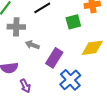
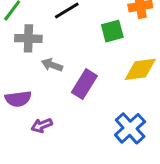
blue cross: (70, 80) -> (130, 128), moved
purple arrow: (25, 86) -> (42, 125), turned 96

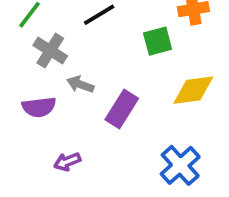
gray cross: (28, 38) -> (50, 51), turned 30
purple semicircle: (18, 99) -> (39, 107), moved

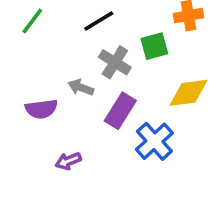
gray cross: (50, 51) -> (115, 62), moved
blue cross: (180, 165) -> (154, 141), moved

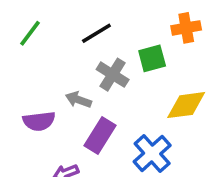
purple rectangle: (120, 111) -> (100, 136), moved

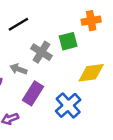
black line: (96, 33) -> (18, 24), moved

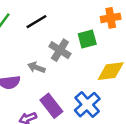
purple rectangle: (33, 93) -> (51, 106), moved, turned -70

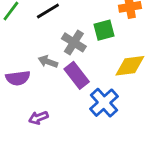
purple rectangle: (51, 106) -> (77, 75), moved

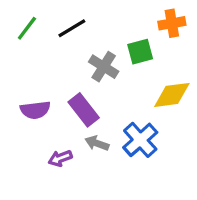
gray arrow: (48, 62) -> (97, 143), moved
purple rectangle: (77, 75) -> (84, 110), moved

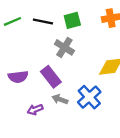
green line: (27, 28) -> (12, 21), turned 30
black line: (72, 28) -> (43, 21), turned 42
green square: (140, 52) -> (72, 20), moved

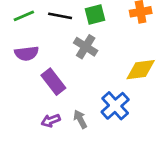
purple semicircle: (18, 77) -> (27, 53), moved
purple rectangle: (51, 77) -> (53, 82), moved
gray arrow: (60, 99) -> (80, 119), moved, turned 42

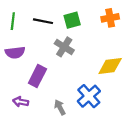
green line: (24, 16) -> (13, 21), turned -60
purple rectangle: (53, 82) -> (37, 76), turned 65
purple arrow: (51, 121) -> (21, 102), moved, turned 32

